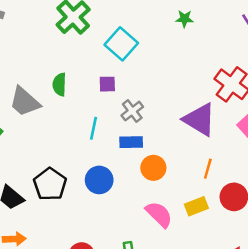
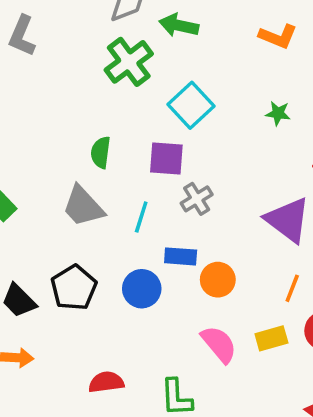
green star: (184, 19) -> (278, 113), moved
purple square: (107, 84) -> (166, 158), size x1.5
gray trapezoid: (25, 102) -> (83, 206), moved
blue rectangle: (131, 142) -> (181, 256), moved

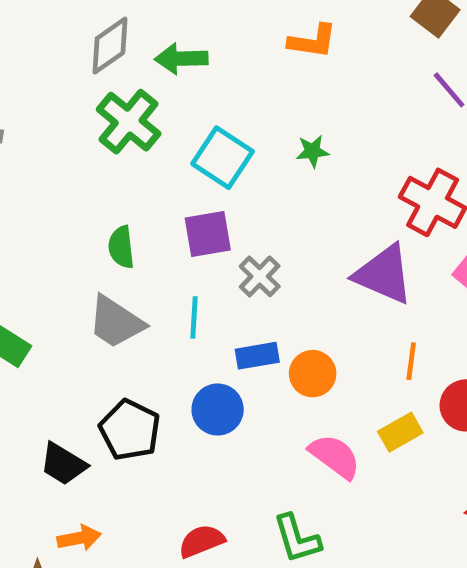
green star: (278, 113) -> (312, 151), moved

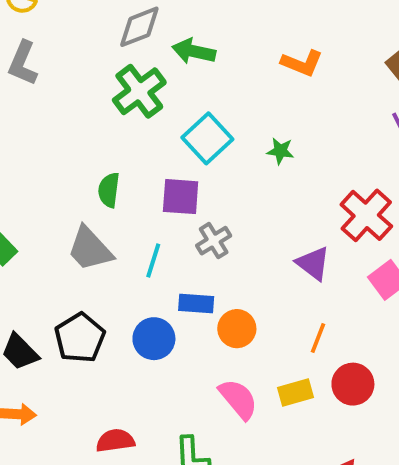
purple triangle: (384, 274) -> (313, 263), size x0.7

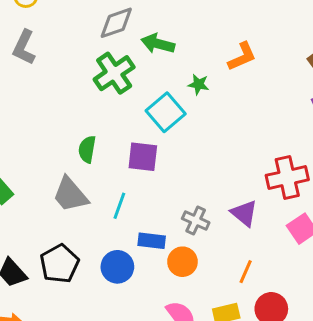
orange L-shape: (302, 63) -> (242, 56), turned -48
green star: (280, 151) -> (198, 84), moved
red cross: (366, 215) -> (287, 178), turned 33
gray cross: (214, 241) -> (196, 221), moved, turned -36

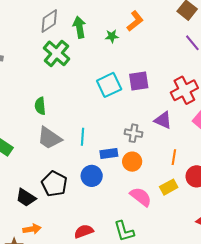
green arrow: (158, 44) -> (79, 27), turned 80
green star: (198, 84) -> (112, 36), moved
cyan square: (166, 112) -> (109, 85), moved, turned 30
green semicircle: (87, 149) -> (40, 106), moved
purple square: (143, 157) -> (139, 81), moved

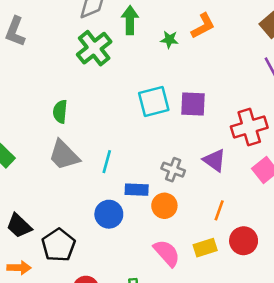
black pentagon: (54, 184) -> (58, 245), moved

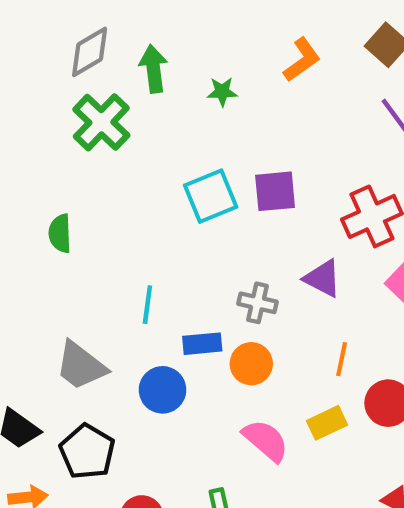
orange L-shape: (203, 26) -> (302, 60), moved
gray trapezoid: (64, 155) -> (81, 366), moved

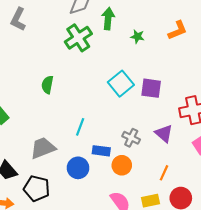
cyan square: (211, 196) -> (121, 84), turned -30
gray trapezoid: (81, 366) -> (43, 148), turned 108
black pentagon: (87, 452) -> (37, 188), turned -30

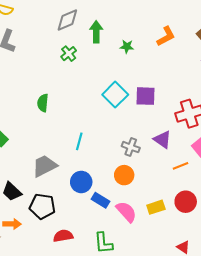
green cross: (78, 38) -> (69, 54), size x0.6
blue rectangle: (101, 151) -> (101, 200), moved, turned 30
orange line: (164, 173) -> (180, 166), moved, turned 49

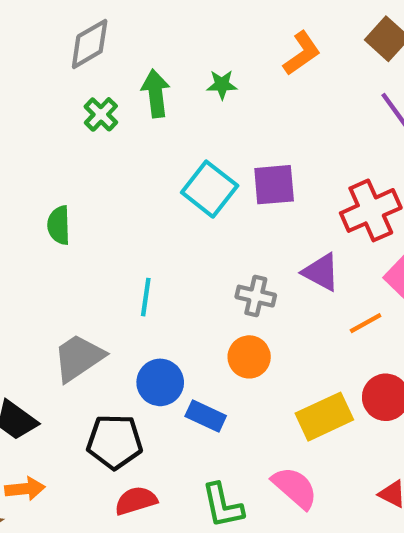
green arrow: (96, 32) -> (156, 93), moved
black pentagon: (42, 206) -> (115, 442), moved
yellow rectangle: (156, 207) -> (324, 417), size x1.4
pink semicircle: (126, 212) -> (295, 488), moved

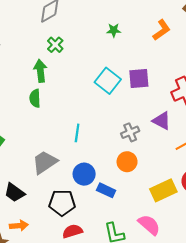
orange L-shape: (302, 53) -> (162, 30), moved
green arrow: (156, 93) -> (40, 71), moved
gray cross: (256, 296) -> (130, 132), turned -36

